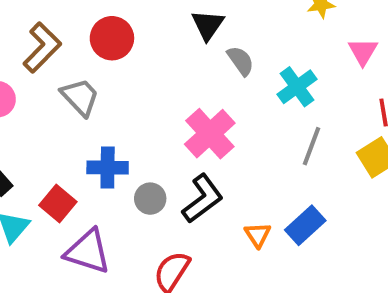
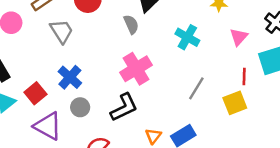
gray semicircle: (241, 61) -> (131, 24), moved
cyan cross: (297, 87) -> (187, 37), moved, turned -35
blue cross: (108, 168) -> (70, 77), turned 30
gray circle: (150, 199) -> (80, 107), moved

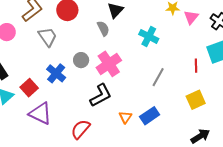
pink triangle: (239, 37) -> (191, 17), moved
yellow square: (235, 103) -> (196, 100), moved
gray circle: (80, 107) -> (81, 60), moved

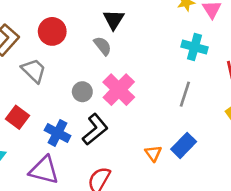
cyan cross: (149, 36) -> (194, 47), moved
blue cross: (56, 73) -> (58, 133), moved
red square: (29, 88) -> (17, 117), moved
black L-shape: (101, 95) -> (95, 129), moved

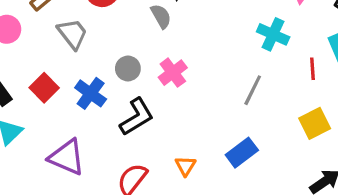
pink cross: (119, 90) -> (173, 73), size x0.7
blue cross: (58, 133) -> (91, 93), moved
orange triangle: (153, 153) -> (185, 166), moved

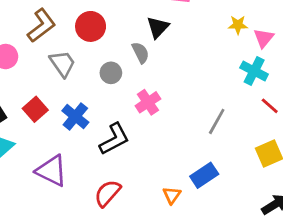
cyan cross: (273, 34) -> (254, 71), moved
gray circle: (128, 68) -> (111, 73), moved
red line: (312, 69) -> (270, 106), turned -48
orange triangle: (185, 166) -> (172, 195), moved

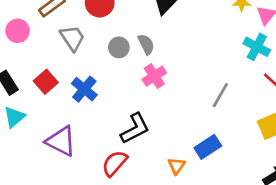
gray semicircle: (140, 53) -> (146, 44), moved
black L-shape: (114, 139) -> (135, 129), moved

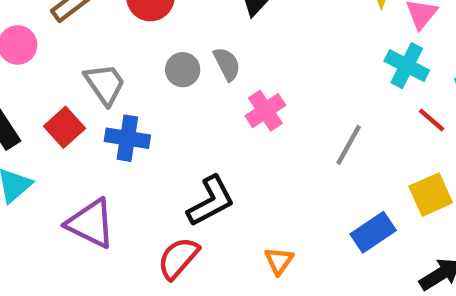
gray trapezoid: (72, 38) -> (105, 84), moved
pink cross: (154, 76) -> (265, 111), moved
blue cross: (84, 89) -> (127, 138), turned -30
blue rectangle: (208, 147) -> (373, 232), moved

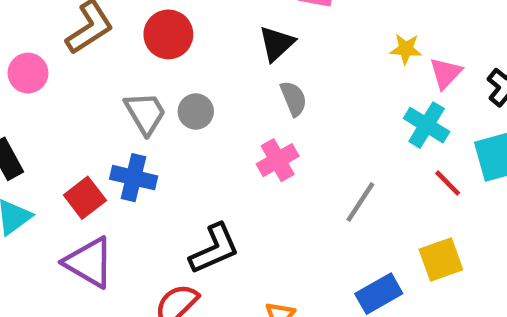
gray semicircle: (227, 64) -> (294, 99), moved
gray trapezoid: (105, 84) -> (145, 113), moved
red square: (65, 127) -> (85, 198), moved

